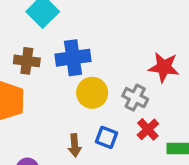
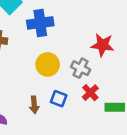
blue cross: (73, 58) -> (40, 23), moved

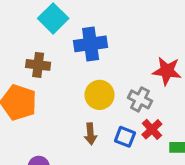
blue square: (59, 99) -> (125, 137), moved
brown arrow: (34, 105) -> (91, 134), moved

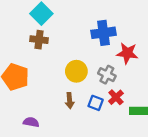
blue cross: (91, 44) -> (103, 33), moved
brown cross: (38, 65) -> (39, 40), moved

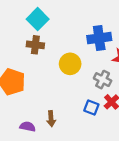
yellow circle: (76, 71) -> (70, 64), moved
brown arrow: (70, 101) -> (51, 119), moved

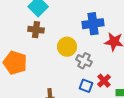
gray cross: (103, 80) -> (84, 61), moved

